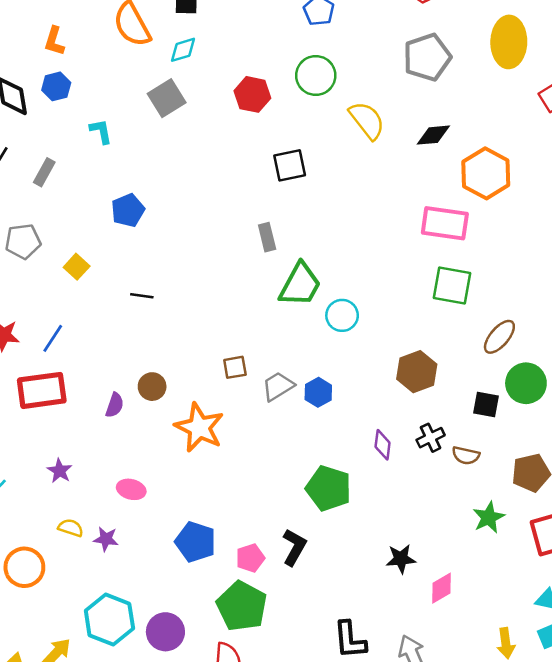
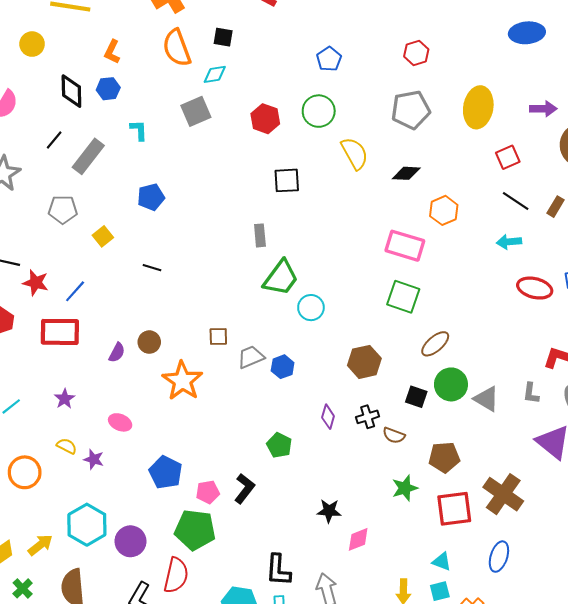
gray rectangle: (44, 172) -> (88, 156), size x1.6
orange hexagon: (486, 173) -> (444, 210), size x0.7
green pentagon: (329, 488) -> (279, 445), size x0.7
green pentagon: (242, 606) -> (195, 530), turned -30

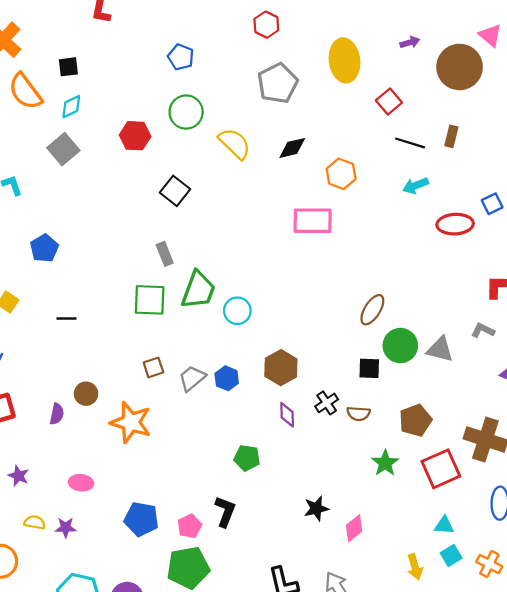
purple arrow: (543, 109) -> (410, 42), size x0.7
black square: (287, 180) -> (175, 191), turned -32
green square: (403, 297) -> (150, 300), moved
brown hexagon: (364, 362) -> (281, 368), moved
gray L-shape: (531, 393) -> (483, 330), turned 125

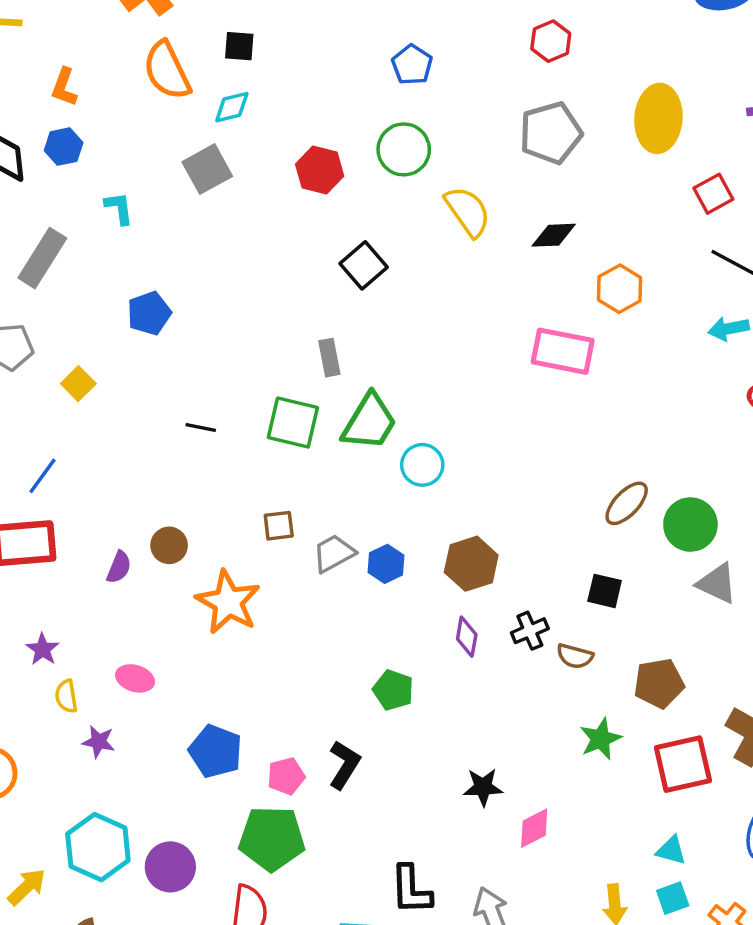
black line: (66, 319) -> (201, 427), moved
green circle: (400, 346) -> (690, 525), moved
yellow semicircle: (35, 522) -> (66, 696), moved, turned -120

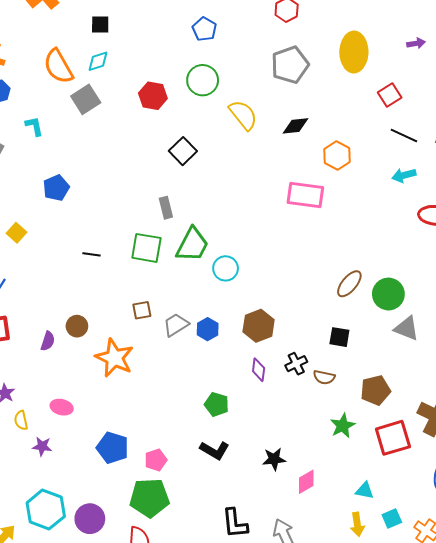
orange semicircle: (167, 71) -> (58, 66), moved
black L-shape: (344, 765) -> (215, 450), moved, turned 92
cyan triangle: (671, 850) -> (365, 491), moved

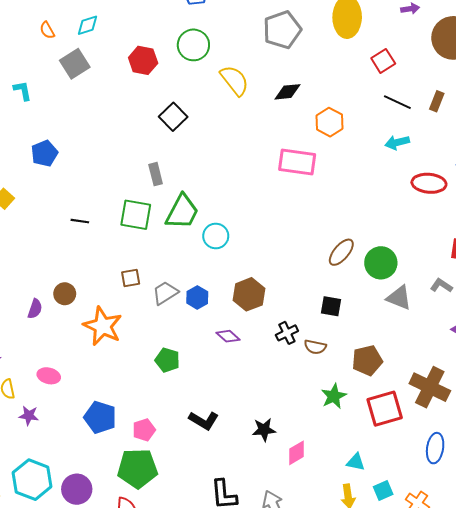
orange semicircle: (58, 66) -> (47, 30), size x0.5
purple diamond: (259, 370) -> (228, 336), moved, turned -55
green pentagon: (217, 404) -> (167, 360), moved

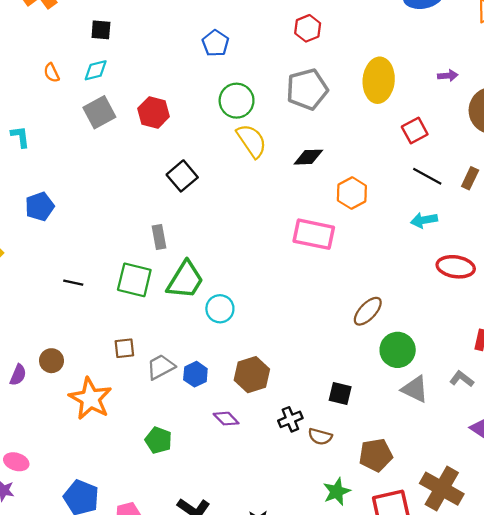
green circle: (193, 45) -> (237, 101), moved
gray square: (75, 64) -> (99, 112), moved
brown ellipse: (341, 252) -> (368, 311), moved
pink ellipse: (49, 376) -> (16, 462), moved

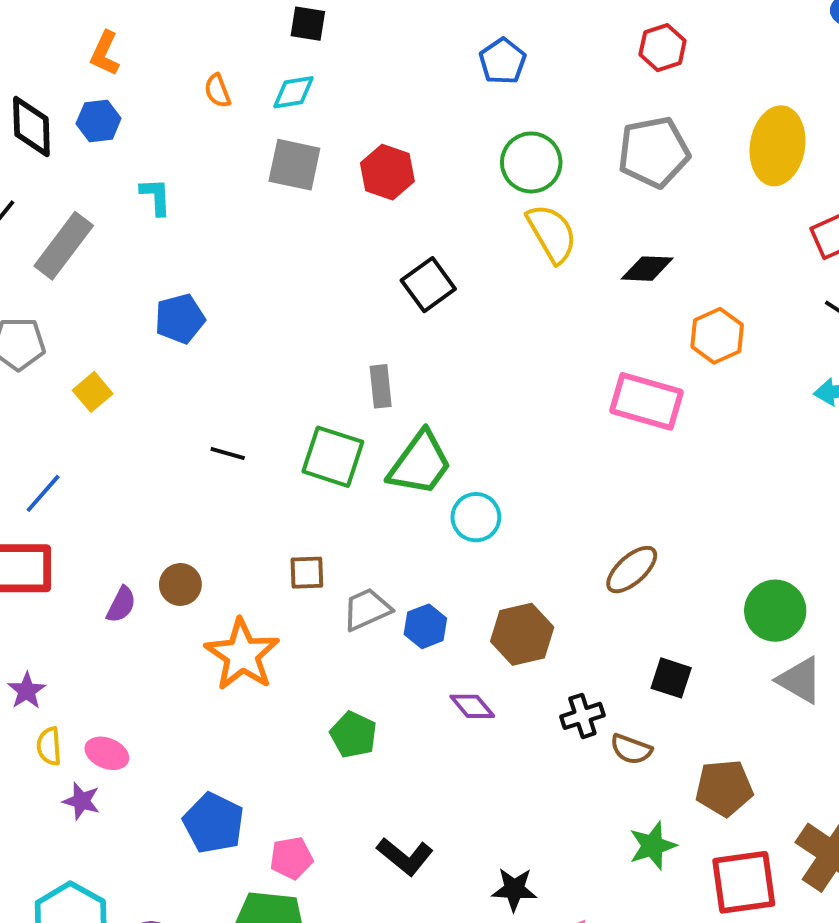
gray square: (99, 112) -> (294, 165), turned 36
brown ellipse: (368, 311) -> (632, 570), moved

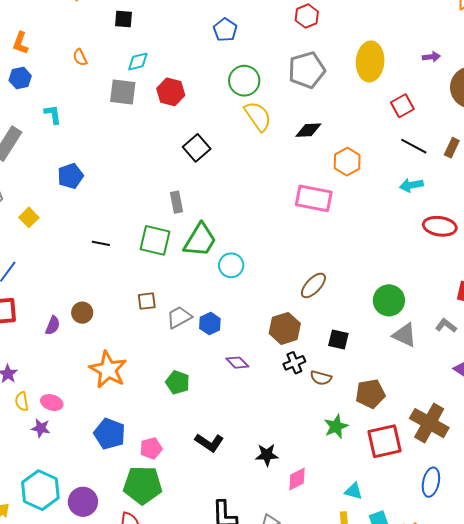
cyan diamond: (294, 92) -> (138, 62), moved
brown hexagon: (522, 634) -> (285, 328), moved
orange star: (242, 655) -> (108, 370), moved

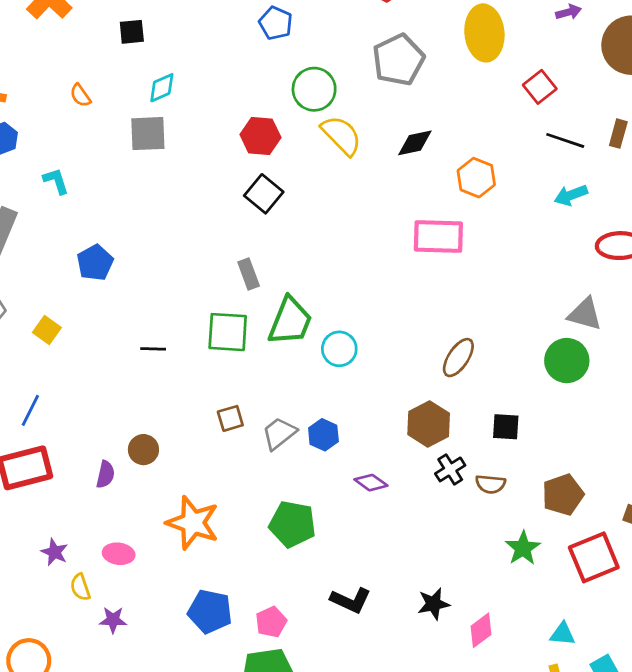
red hexagon: (171, 92) -> (260, 136), moved
gray triangle: (405, 335) -> (585, 314), moved
green pentagon: (178, 382) -> (292, 524), size x1.4
pink ellipse: (52, 403) -> (119, 554), moved

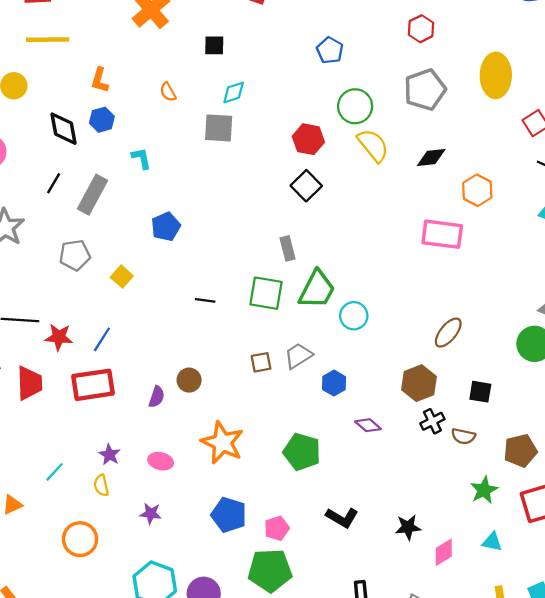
gray trapezoid: (279, 433) -> (298, 356), moved
yellow semicircle: (80, 587) -> (101, 485), moved
cyan triangle: (563, 634) -> (492, 542), moved

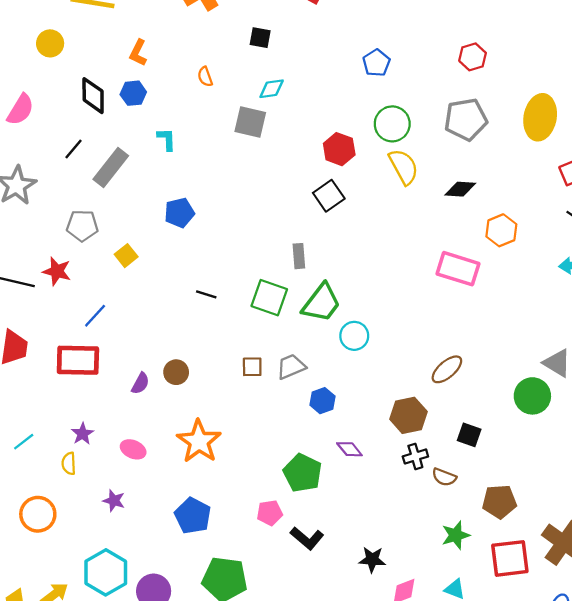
red star: (59, 337) -> (57, 271), moved
green pentagon: (302, 452) -> (303, 473), moved
pink pentagon: (277, 528) -> (270, 513), moved

